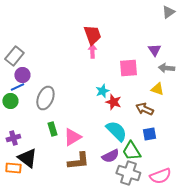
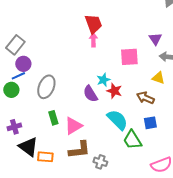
purple semicircle: (110, 156) -> (90, 94), moved, turned 84
orange rectangle: (13, 168) -> (45, 157), moved
gray cross: (128, 173) -> (100, 162), moved, size x0.6

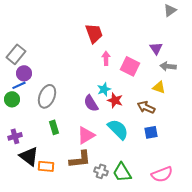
pink arrow: (93, 40) -> (106, 58), moved
pink square: (129, 57) -> (130, 66), turned 30
pink triangle: (73, 126) -> (86, 135), moved
green trapezoid: (132, 140) -> (122, 172), moved

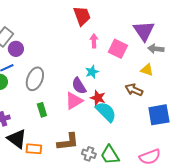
purple triangle: (156, 48) -> (144, 31), size x1.6
purple circle: (24, 73) -> (16, 49), moved
red star: (115, 100) -> (98, 98), moved
blue square: (151, 132) -> (159, 115), moved, size x1.6
pink triangle: (86, 135) -> (74, 101), moved

